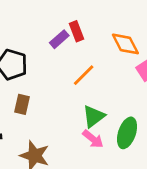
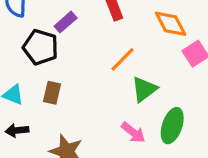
purple rectangle: (59, 39) -> (66, 22), moved
green triangle: (94, 116) -> (144, 89), moved

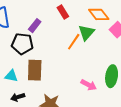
green triangle: (144, 89) -> (86, 33), moved
brown rectangle: (52, 93) -> (35, 70), size x1.5

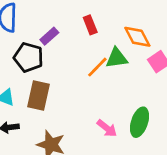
green triangle: (86, 33) -> (117, 58), turned 30

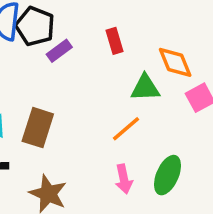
black pentagon: (29, 57) -> (35, 26), moved
orange line: (97, 67) -> (126, 129), moved
pink arrow: (107, 128) -> (124, 179), turned 35

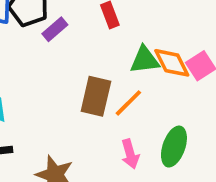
orange diamond: (175, 62) -> (172, 63), moved
brown rectangle: (38, 128) -> (96, 96), moved

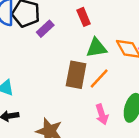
green triangle: (145, 60) -> (96, 48), moved

